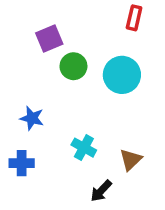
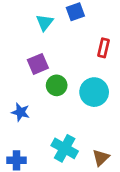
blue star: (32, 118) -> (20, 112), moved
cyan cross: (84, 148) -> (65, 148), size x1.4

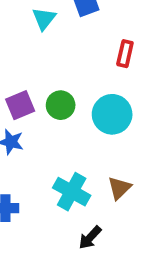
purple square: (38, 64) -> (20, 105), moved
brown triangle: (101, 158) -> (119, 188), moved

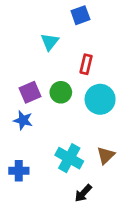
cyan triangle: (44, 19) -> (50, 42), moved
red rectangle: (125, 54) -> (86, 64), moved

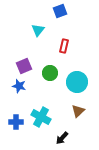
green circle: (61, 92) -> (50, 73), moved
cyan circle: (100, 99) -> (77, 82), moved
cyan cross: (69, 158) -> (41, 117), moved

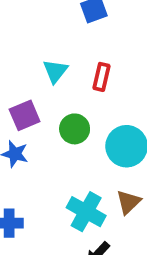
cyan triangle: (38, 30) -> (55, 71), moved
cyan cross: (41, 117) -> (86, 212), moved

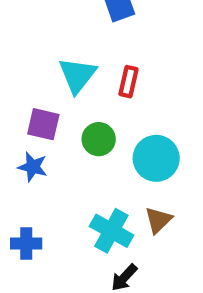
cyan triangle: (55, 71) -> (77, 75), size x1.4
purple square: (25, 115) -> (43, 124), turned 36

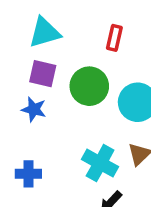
cyan triangle: (77, 75) -> (45, 32), moved, turned 36
green circle: (99, 139) -> (89, 86), size x1.4

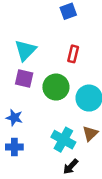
cyan triangle: (45, 32) -> (25, 50), turned -30
blue star: (34, 109) -> (14, 118), moved

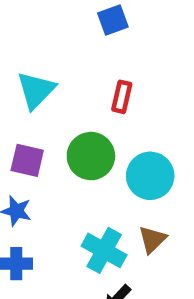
purple square: (24, 78) -> (27, 160), moved

